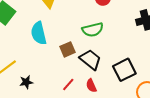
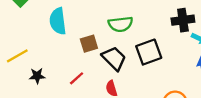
black square: (124, 70) -> (149, 52), moved
red line: (68, 84) -> (77, 78), moved

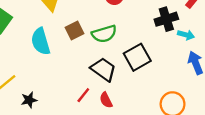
brown square: (89, 44) -> (74, 30), moved
red line: (77, 78) -> (83, 95), moved

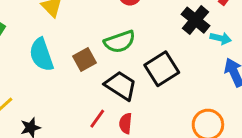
black cross: (166, 19) -> (195, 20), turned -30
brown square: (74, 30) -> (85, 60), moved
red semicircle: (106, 100) -> (126, 123), turned 35

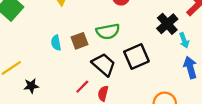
cyan arrow: (221, 38) -> (184, 40), turned 48
cyan semicircle: (41, 55) -> (56, 43), moved, size x0.6

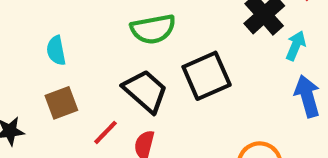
cyan arrow: (184, 40) -> (296, 46), turned -136
brown square: (80, 41) -> (61, 103), moved

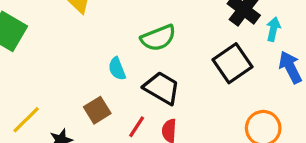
cyan semicircle: (56, 51) -> (117, 69), moved
black square: (207, 76) -> (232, 63), moved

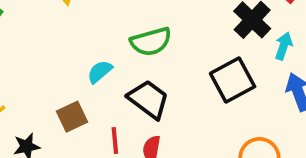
cyan semicircle: (117, 69) -> (100, 72), turned 65
red line: (137, 127) -> (115, 141), turned -45

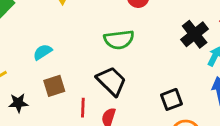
cyan semicircle: (100, 72) -> (43, 52), moved
black square: (233, 80) -> (171, 99), moved, size x0.7

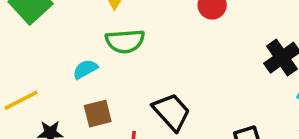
green semicircle: (119, 40) -> (125, 41), moved

